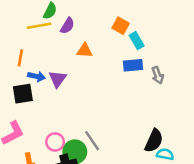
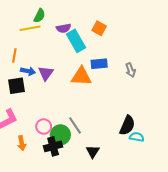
purple semicircle: (67, 26) -> (64, 28), moved, turned 48
cyan rectangle: (137, 41) -> (76, 41), moved, size x1.5
orange triangle: (85, 50) -> (81, 76), moved, size x1.5
blue rectangle: (133, 65) -> (99, 64), moved

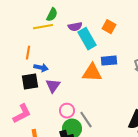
purple triangle: (46, 73) -> (53, 86), moved
pink circle: (44, 126) -> (67, 111), moved

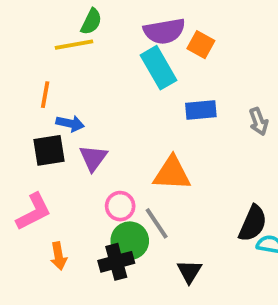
purple semicircle: (75, 27) -> (164, 31), moved, size x1.5
orange triangle: (92, 73) -> (172, 173), moved

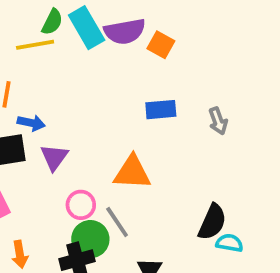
cyan rectangle: (159, 68) -> (87, 28), moved

